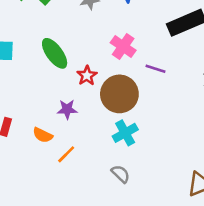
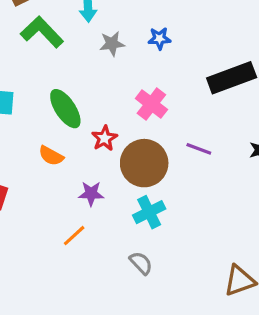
purple line: (155, 69) -> (199, 149), moved
purple star: (67, 109) -> (91, 194), moved
orange semicircle: (43, 135) -> (51, 156), moved

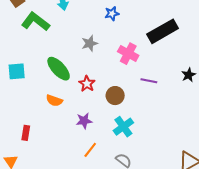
gray star: (112, 44) -> (90, 43), moved
pink cross: (151, 104) -> (128, 54), moved
brown circle: (144, 163) -> (115, 96), size x0.6
orange line: (74, 236) -> (90, 150), moved

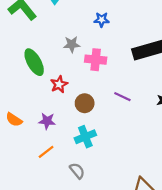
pink cross: (128, 54) -> (96, 60), moved, turned -36
orange semicircle: (54, 101) -> (14, 120), moved

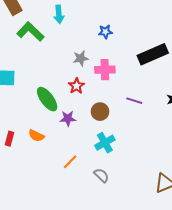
green ellipse: (34, 62) -> (47, 99), moved
red star: (59, 84) -> (76, 86), moved
purple star: (47, 121) -> (68, 118), moved

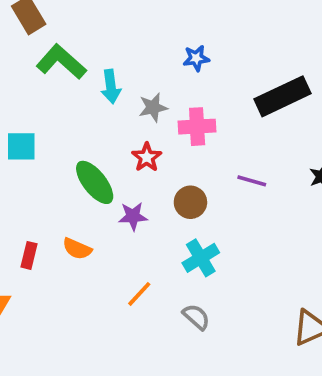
cyan arrow: (59, 14) -> (111, 87), moved

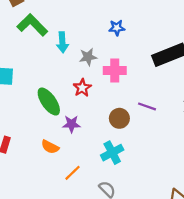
brown circle: (190, 202) -> (119, 118), moved
orange semicircle: (77, 249) -> (50, 147), moved

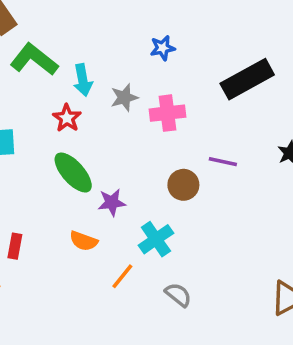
red star: (82, 88) -> (67, 118), moved
cyan cross: (112, 153) -> (156, 239), moved

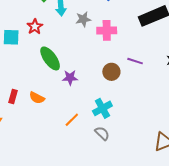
red star: (67, 118) -> (35, 27), moved
cyan cross: (156, 239) -> (102, 108), moved
orange semicircle: (84, 241) -> (37, 98), moved

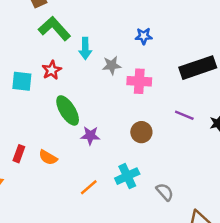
purple line: (135, 61) -> (184, 115), moved
gray semicircle: (102, 133) -> (165, 192), moved

